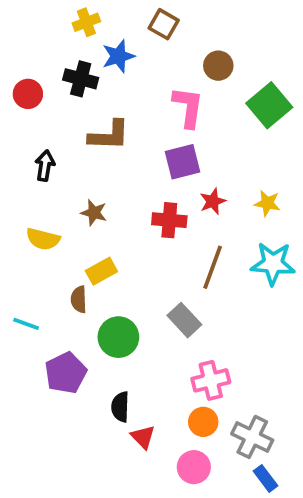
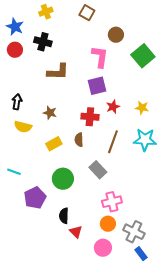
blue star: (118, 56) -> (15, 27), moved, turned -30
black arrow: (45, 166) -> (17, 102), moved
brown semicircle: (79, 299) -> (79, 140), moved

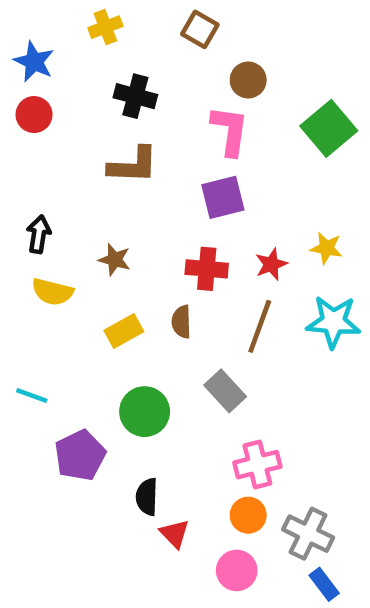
brown circle: (116, 35) -> (248, 80), moved
black cross: (43, 42) -> (135, 96), moved
red star: (113, 107) -> (271, 264), moved

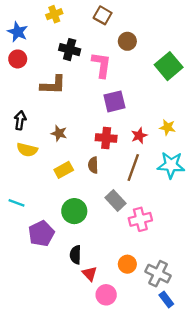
pink L-shape: (230, 131) -> (101, 65), moved
brown L-shape: (133, 165) -> (53, 85), moved
pink cross: (257, 465) -> (140, 219), moved
pink circle: (237, 570) -> (106, 295), moved

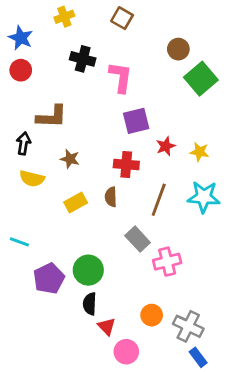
brown circle: (127, 41) -> (178, 49), moved
brown L-shape: (53, 85) -> (52, 117), moved
red star: (139, 136) -> (166, 146), moved
green circle: (74, 211) -> (88, 270), moved

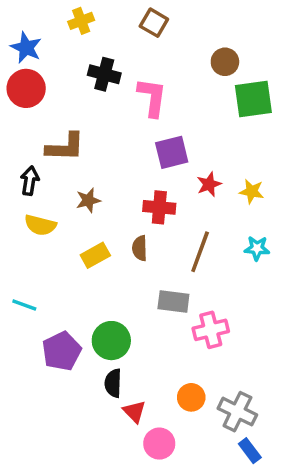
red circle: (21, 70) -> (26, 88), size x1.4
green square: (201, 79) -> (253, 99), turned 32
brown star: (70, 159) -> (88, 200), turned -30
cyan star: (204, 197) -> (257, 248), size x0.6
gray rectangle: (138, 239) -> (173, 301), turned -40

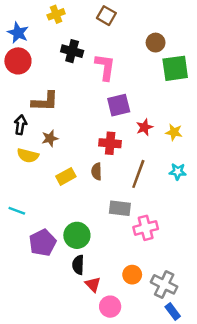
brown star: (88, 200) -> (50, 138), moved

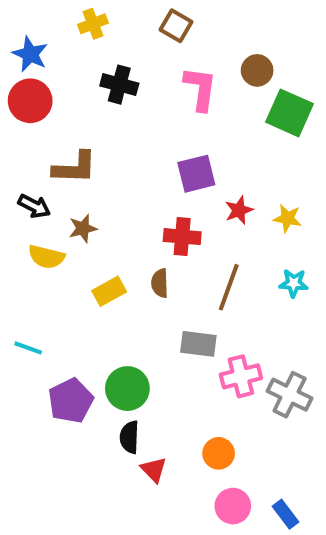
pink L-shape: (105, 67) -> (200, 89), moved
green square: (175, 68) -> (290, 113), turned 32
black arrow: (20, 125) -> (34, 206), turned 108
gray cross: (164, 284) -> (290, 395), moved
pink circle: (110, 307) -> (233, 506), moved

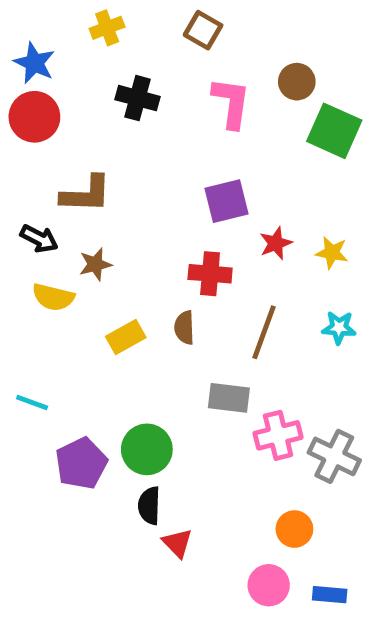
orange circle: (219, 453) -> (294, 529), moved
blue rectangle: (285, 514) -> (330, 595), turned -48

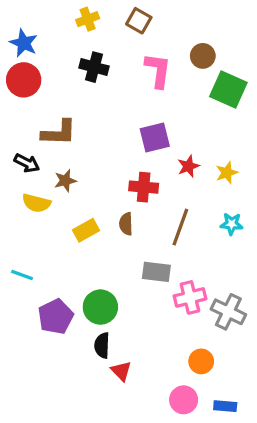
yellow cross: (107, 28) -> (88, 19), moved
yellow star: (332, 253) -> (227, 173), turned -30

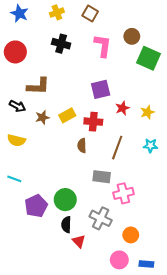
blue star: (24, 43) -> (19, 13), moved
yellow semicircle: (36, 203) -> (16, 140), moved
yellow rectangle: (86, 230) -> (67, 115), moved
gray cross: (228, 312) -> (101, 218), moved

